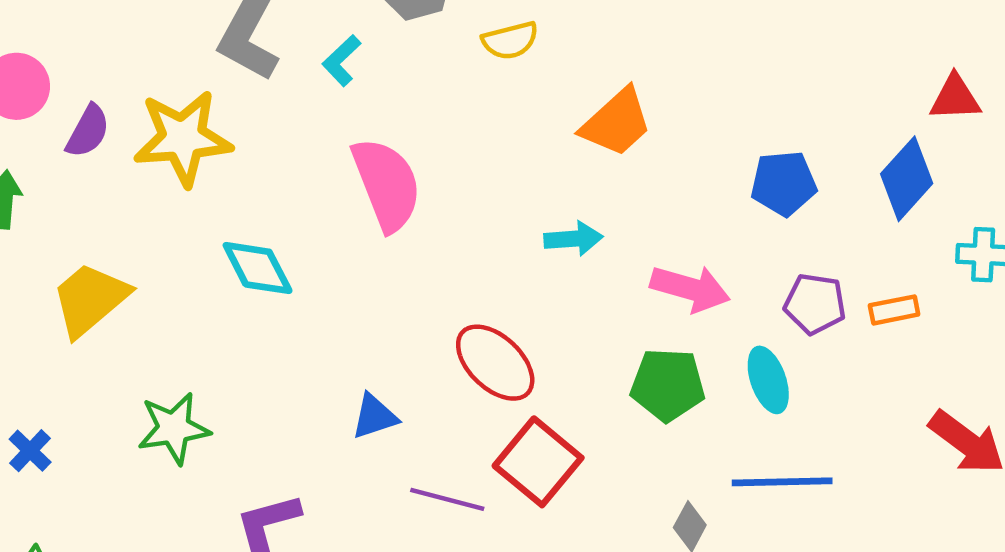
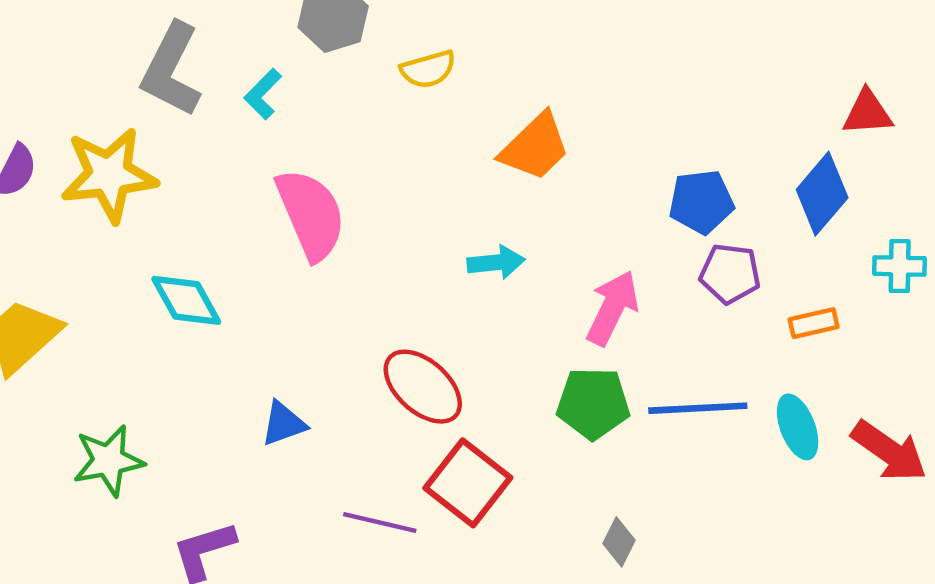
pink arrow: (690, 288) -> (612, 308), turned -78
purple pentagon: (815, 304) -> (730, 274), moved
cyan ellipse: (768, 380) -> (798, 427), moved
blue triangle: (375, 416) -> (283, 424), moved
blue line: (782, 482) -> (698, 408), moved

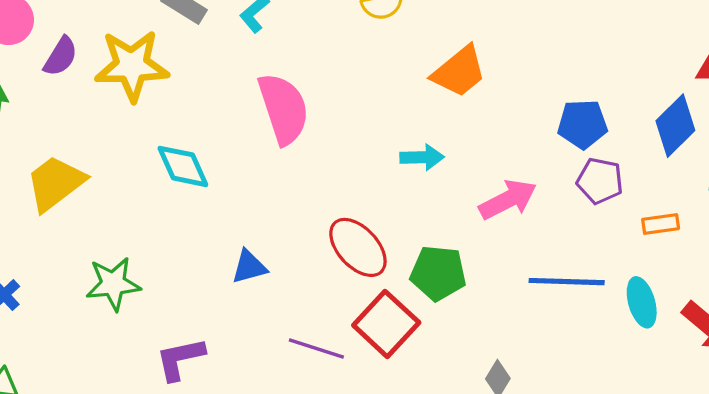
pink arrow: (612, 308) -> (508, 200), turned 32
green pentagon: (593, 403) -> (438, 273), moved

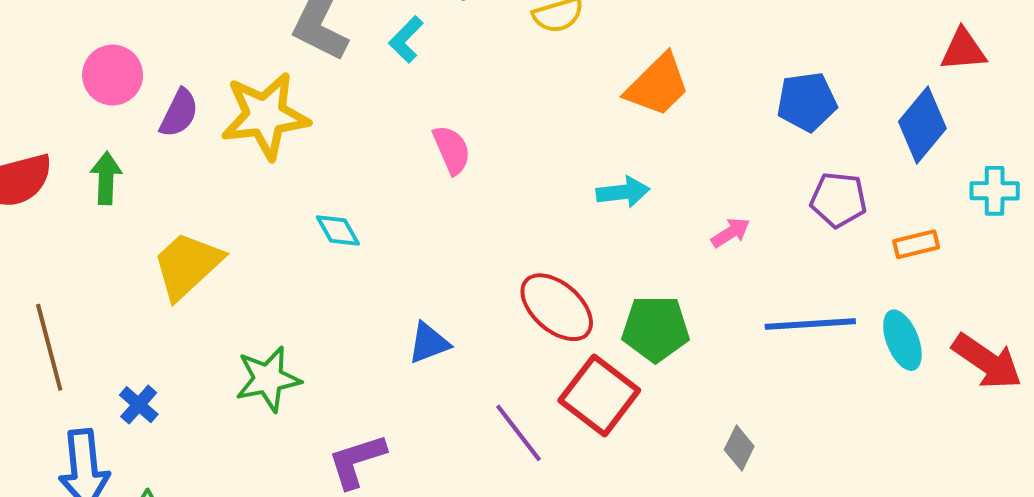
pink semicircle: (283, 109) -> (452, 150), size x0.6
blue pentagon: (583, 124) -> (807, 102), moved
cyan diamond: (183, 166) -> (338, 231), size x0.7
pink arrow: (508, 200) -> (731, 233), size x0.6
purple line: (316, 349) -> (519, 433), turned 40

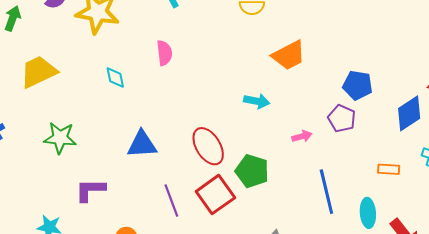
pink semicircle: (452, 150) -> (164, 53), moved
purple pentagon: (838, 200) -> (342, 118), moved
blue line: (810, 324) -> (326, 192), turned 63
blue triangle: (429, 343) -> (142, 144), size x1.4

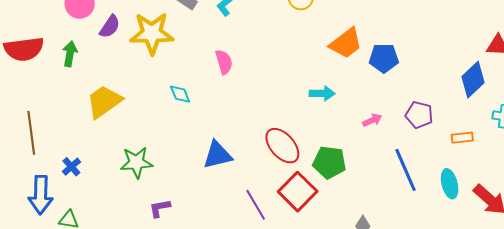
blue pentagon: (358, 85) -> (384, 58), moved
purple pentagon: (342, 118) -> (419, 115), moved
purple L-shape: (90, 190) -> (160, 208), moved, size x0.7

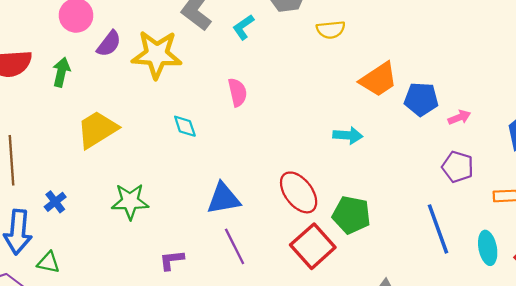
pink arrow: (372, 120) -> (459, 117), moved
purple line: (256, 205) -> (235, 246), moved
purple L-shape: (160, 208) -> (172, 260), moved

